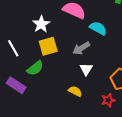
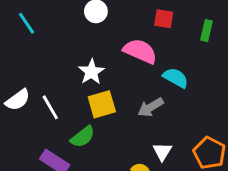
white triangle: (86, 69) -> (162, 152), moved

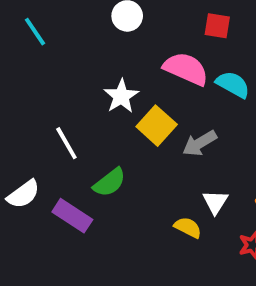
cyan semicircle: (176, 78) -> (233, 84), moved
white semicircle: (18, 100) -> (23, 194), moved
yellow square: (102, 104) -> (157, 126), moved, turned -32

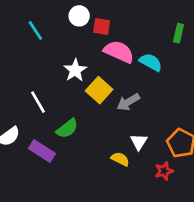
red square: (217, 26) -> (102, 27), moved
cyan line: (35, 32) -> (35, 30), moved

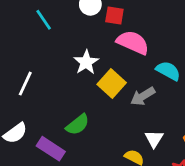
cyan semicircle: (151, 62) -> (168, 71), moved
white line: (38, 102) -> (25, 84), moved, turned 55

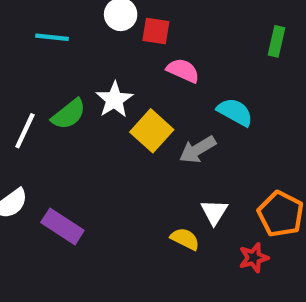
cyan line: (44, 20) -> (52, 37), turned -50
pink semicircle: (133, 42) -> (183, 71), size x0.7
green semicircle: (78, 125) -> (69, 114), moved

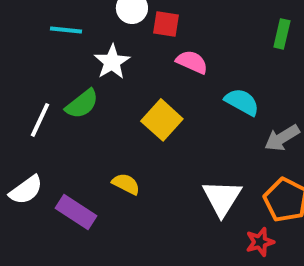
white star: (114, 100) -> (112, 62), moved
gray arrow: (198, 150) -> (282, 138), moved
white triangle: (214, 212) -> (222, 198), size x1.5
yellow semicircle: (185, 239) -> (126, 184), moved

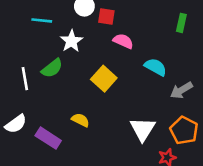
white line: (40, 120) -> (25, 79), turned -35

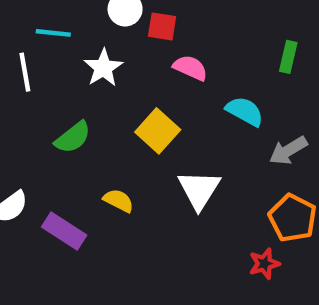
green rectangle: (181, 23) -> (288, 57), moved
green semicircle: (52, 68) -> (73, 137), moved
white line: (25, 79) -> (25, 72), moved
white triangle: (143, 129) -> (199, 190), moved

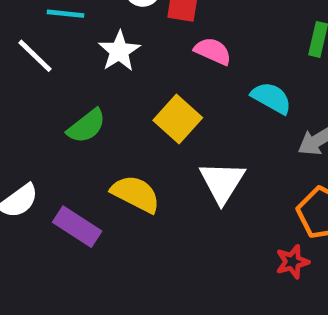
white line: (25, 72) -> (35, 56), turned -36
yellow semicircle: (119, 201) -> (136, 194), size x1.5

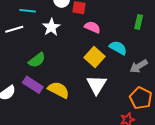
white line: (35, 56) -> (14, 29), turned -60
yellow square: (178, 119) -> (94, 57), moved
purple rectangle: (77, 227) -> (33, 85), moved

